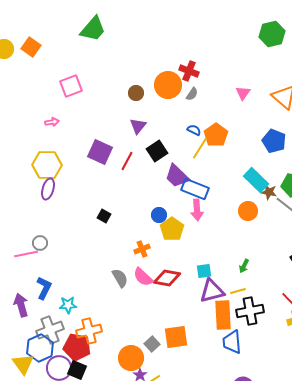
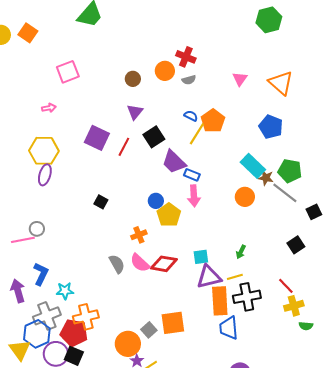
orange circle: (168, 85) -> (165, 71), size x0.7
gray semicircle: (192, 94) -> (189, 80), turned 40
blue rectangle: (195, 189) -> (192, 175), size x0.6

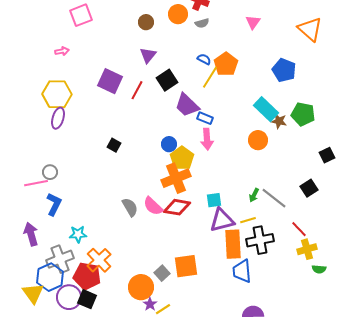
orange triangle: (281, 83) -> (310, 29), moved
gray line: (285, 193) -> (274, 198), moved
orange cross: (139, 235) -> (176, 178), moved, size x1.8
blue L-shape: (41, 274) -> (54, 204), moved
orange cross: (86, 317) -> (99, 260), turned -30

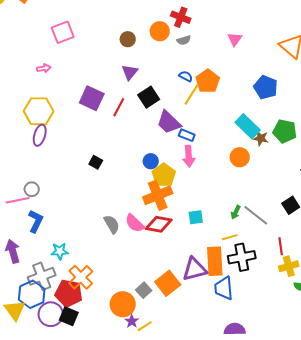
purple triangle: (222, 220) -> (195, 269), moved
red line: (299, 229) -> (281, 246), turned 36
orange square: (186, 266) -> (168, 283), turned -30

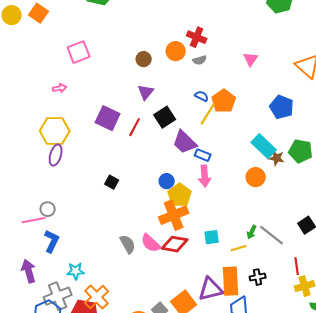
yellow line: (230, 237) -> (239, 248), moved
black cross: (242, 257) -> (258, 277), size x0.6

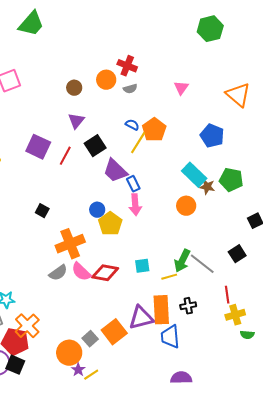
blue rectangle: (203, 155) -> (133, 184), turned 42
orange cross: (174, 215) -> (70, 244), moved
green arrow: (252, 232) -> (182, 261), size x1.6
gray semicircle: (128, 244) -> (58, 273), turned 84

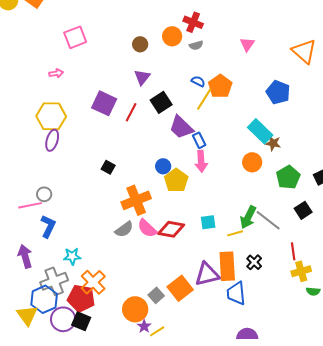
green pentagon: (231, 180) -> (288, 177), moved, turned 30
black cross: (188, 306) -> (254, 262), turned -35

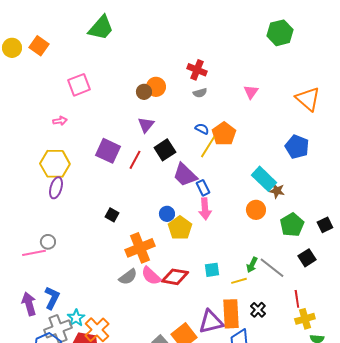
orange circle: (172, 36) -> (156, 87), moved
blue pentagon: (278, 92) -> (297, 147), moved
green arrow: (248, 217) -> (252, 265), size x0.7
blue L-shape: (48, 226) -> (52, 298), moved
cyan star: (72, 256) -> (76, 318), moved, turned -30

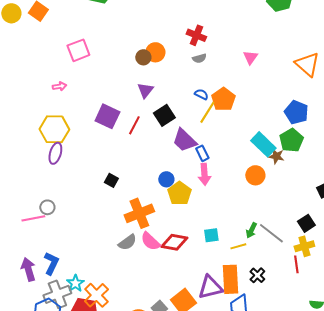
green pentagon: (292, 225) -> (291, 140), moved
yellow cross: (305, 319) -> (304, 246), moved

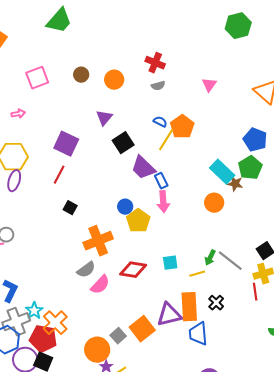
brown circle: (143, 57) -> (81, 75), moved
red line: (134, 125) -> (59, 175), moved
pink semicircle: (150, 241) -> (100, 285), moved, turned -90

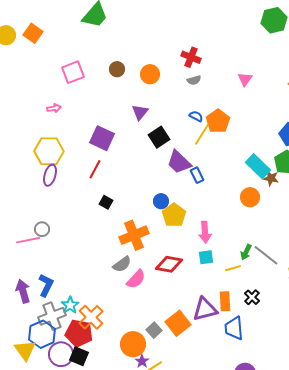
pink arrow: (163, 202) -> (205, 232), moved
orange rectangle: (189, 307) -> (225, 301), size x0.7

